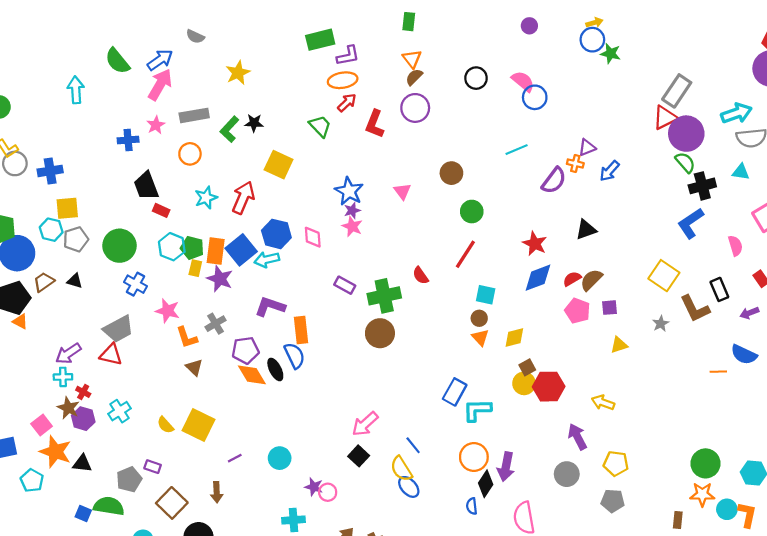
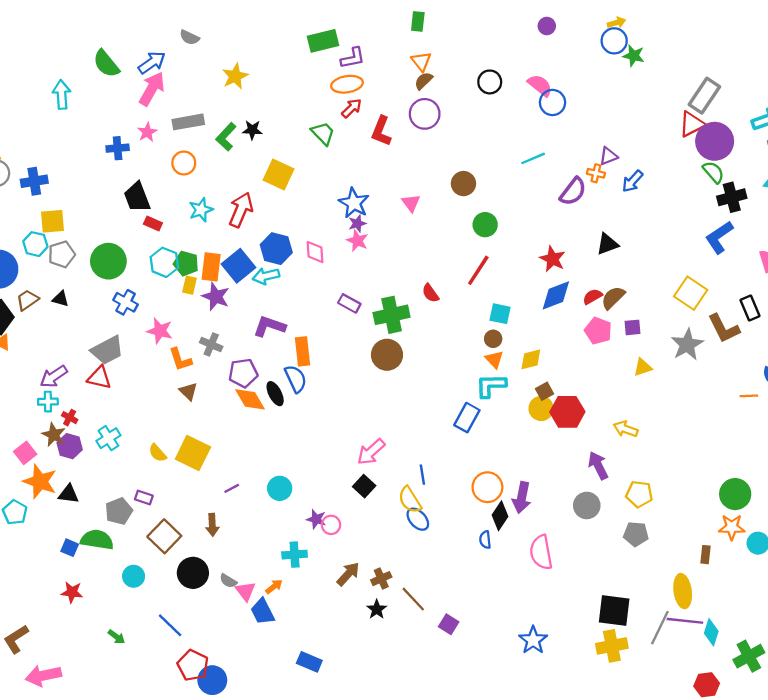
gray cross: (216, 324) -> (211, 345), turned -36
gray star: (661, 324) -> (687, 345), size x1.8
cyan L-shape: (477, 410) -> (491, 386), moved
blue line: (413, 445) -> (422, 475), turned 30

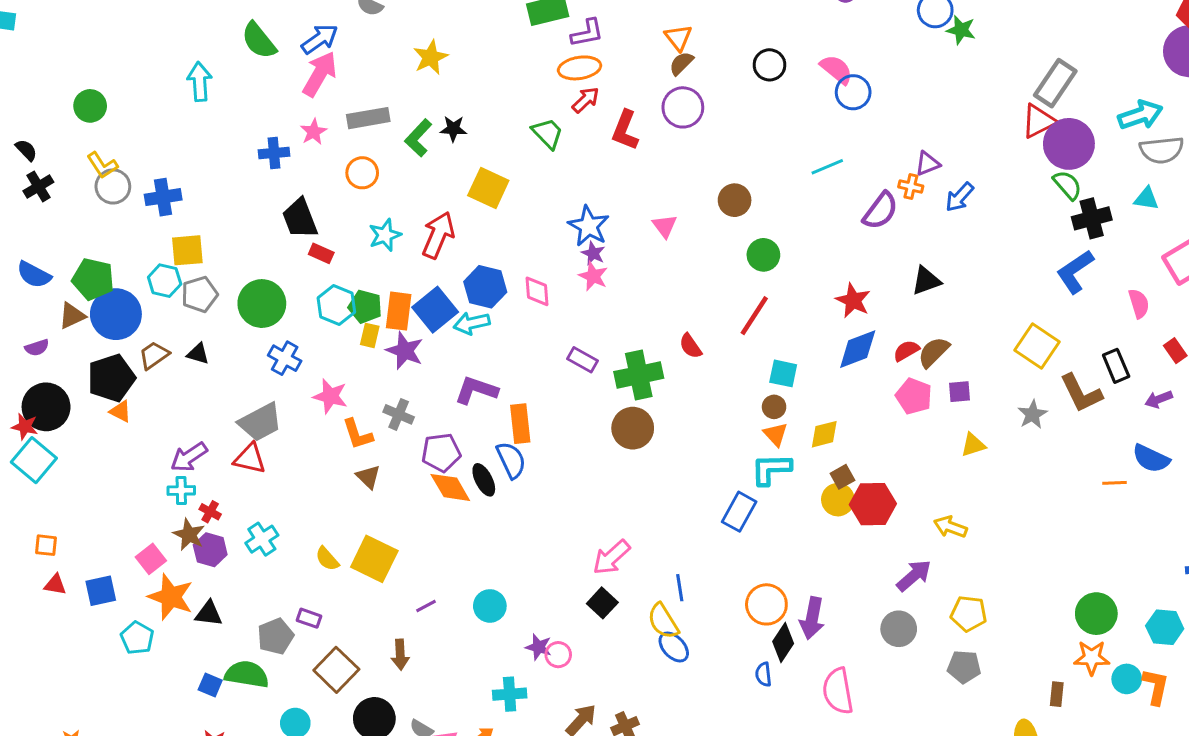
purple star: (357, 223) -> (593, 253), turned -30
gray star: (687, 345) -> (1032, 414), size x0.7
purple arrow: (598, 466) -> (914, 576), turned 76

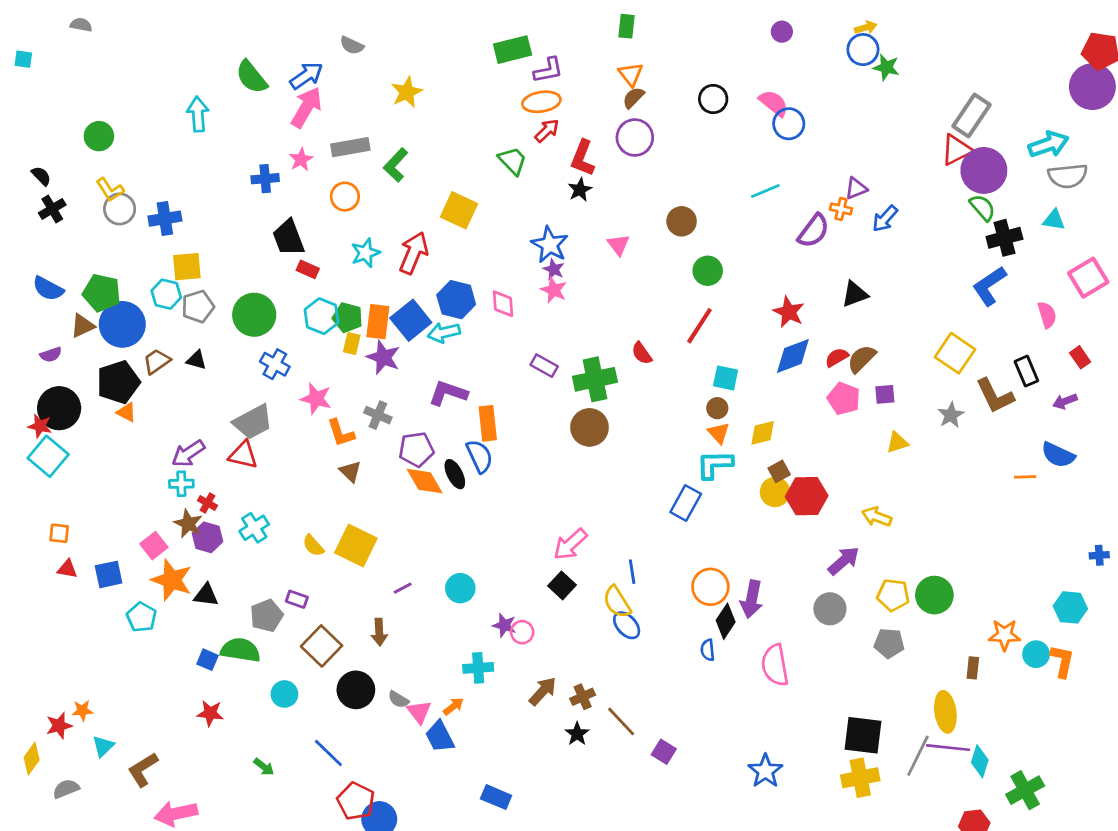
black star: (453, 129) -> (580, 190), moved, turned -30
green circle: (1096, 614) -> (934, 595), moved

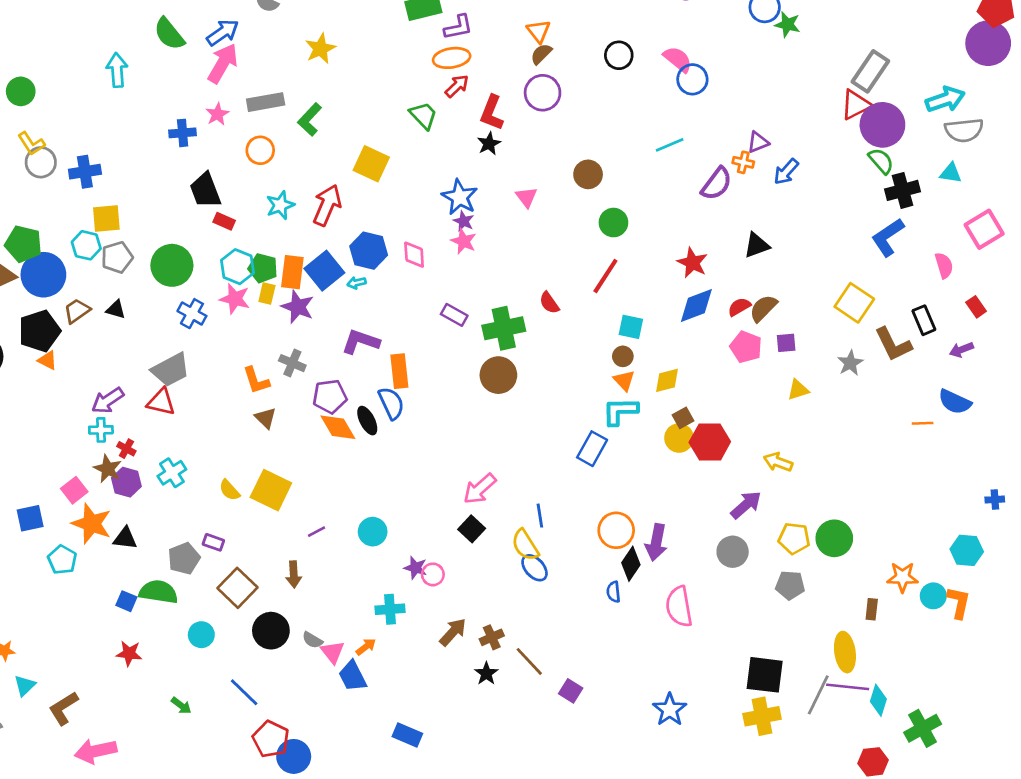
cyan arrow: (444, 333) -> (357, 283), size x0.6
pink star: (316, 399) -> (235, 299), moved

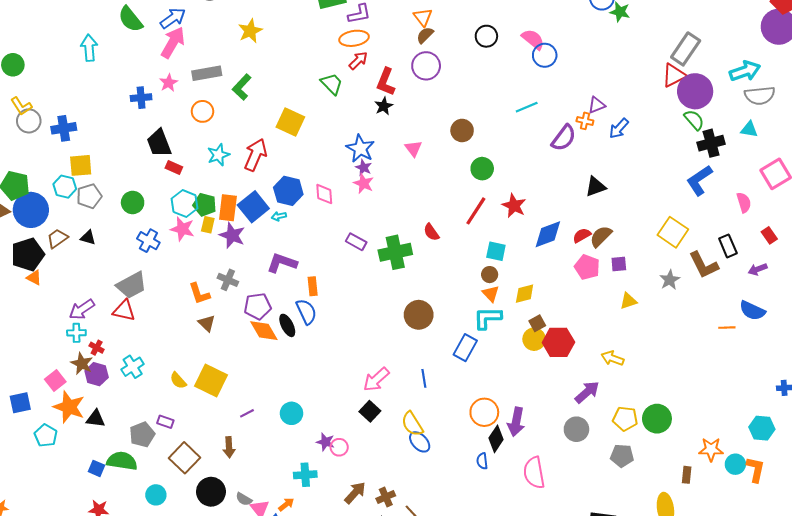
red star: (692, 263) -> (514, 206), moved
green circle: (172, 265) -> (133, 203), size x0.7
orange rectangle: (399, 371) -> (313, 286), size x0.7
brown circle: (498, 375) -> (419, 315), moved
blue line: (540, 516) -> (424, 378), moved

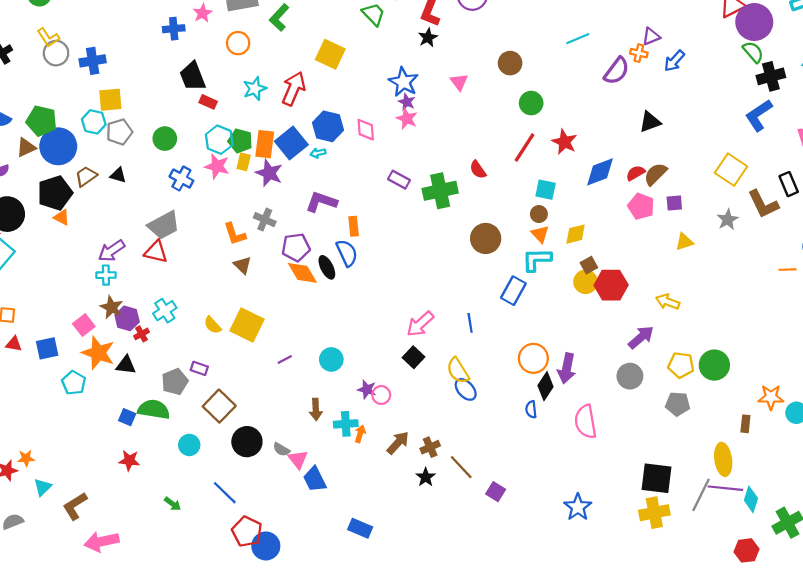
brown circle: (419, 315) -> (486, 238), moved
red cross: (97, 348) -> (141, 334), moved, turned 32
brown arrow: (229, 447) -> (316, 409), moved
orange arrow: (286, 504) -> (360, 434), moved, turned -35

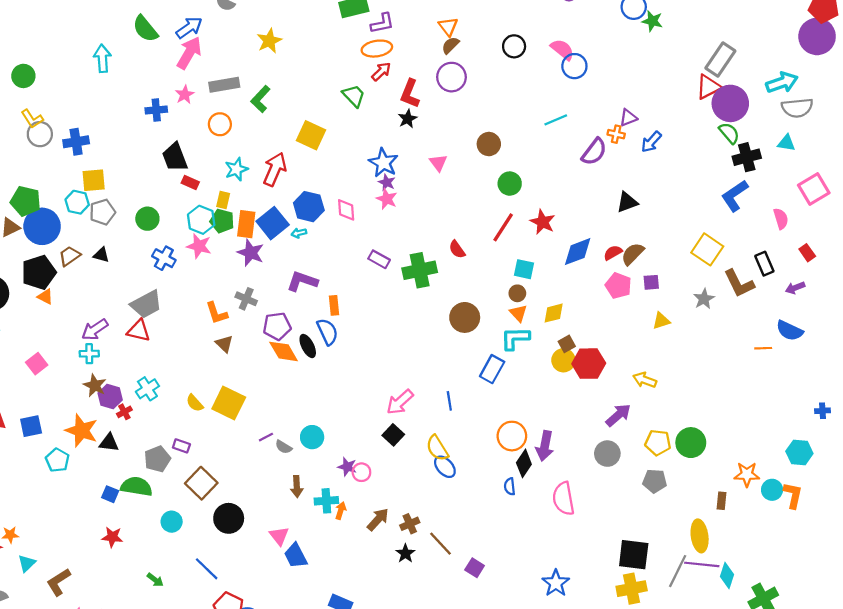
yellow rectangle: (244, 162) -> (223, 200), moved
pink square: (84, 325) -> (37, 364), moved
gray semicircle: (281, 449) -> (284, 447), moved

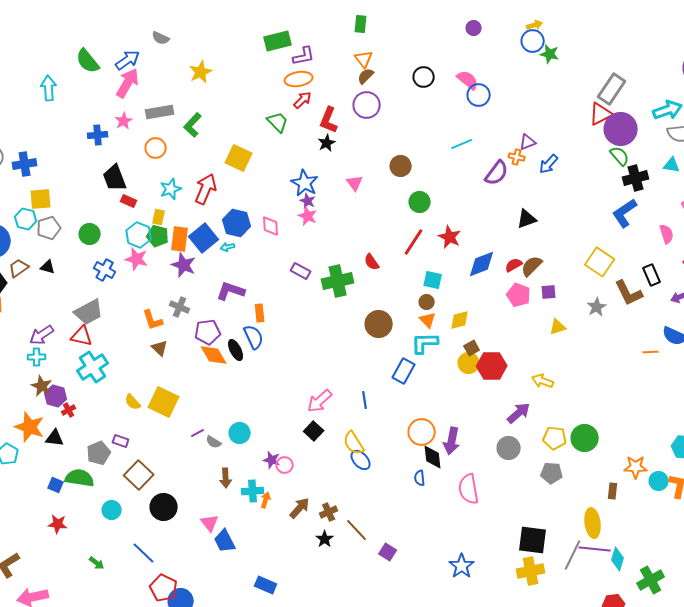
cyan cross: (147, 389) -> (93, 367), moved, size x1.4
black diamond: (524, 463) -> (433, 457), turned -40

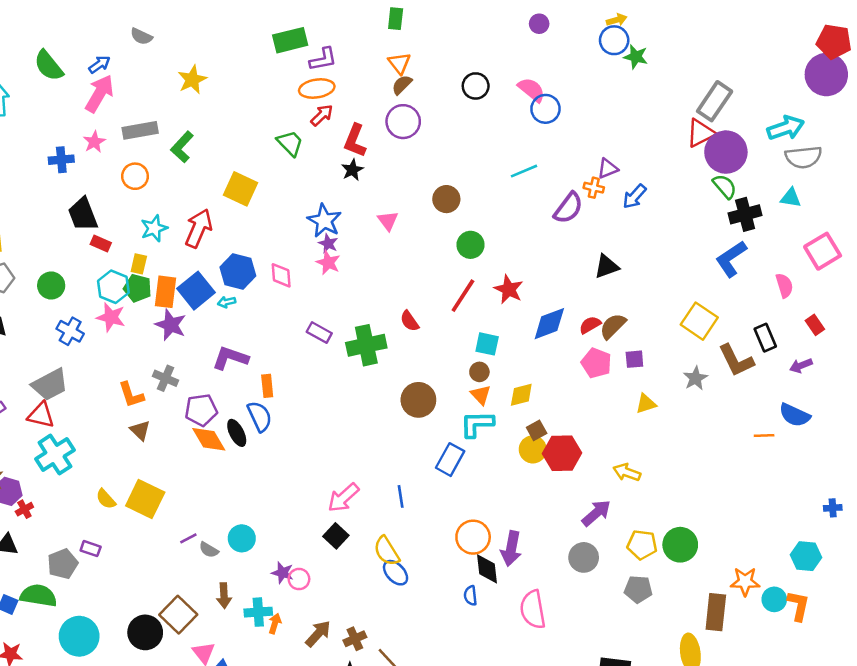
blue arrow: (128, 60) -> (99, 64), size x0.7
brown square: (139, 475) -> (178, 615), moved
brown rectangle: (613, 491) -> (716, 612), size x1.8
cyan circle: (112, 510) -> (79, 636), size x1.6

